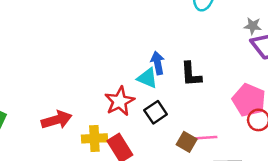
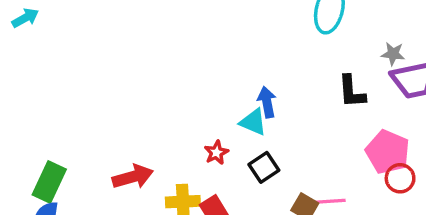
black L-shape: (191, 74) -> (352, 92), moved
red star: (120, 101) -> (216, 153), size x0.6

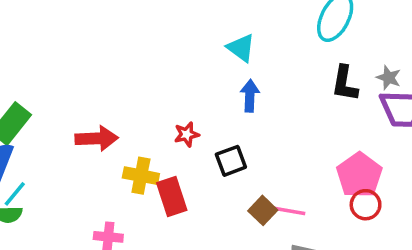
black L-shape: (352, 92) -> (345, 83), moved
cyan triangle: (253, 122) -> (241, 48), moved

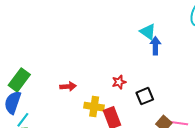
blue arrow: (250, 96) -> (155, 46), moved
red arrow: (97, 138) -> (68, 86), size x0.7

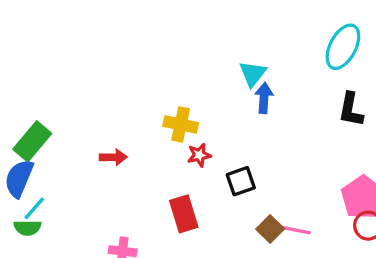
cyan triangle: (148, 32) -> (253, 74), turned 30
yellow cross: (94, 107) -> (181, 124), moved

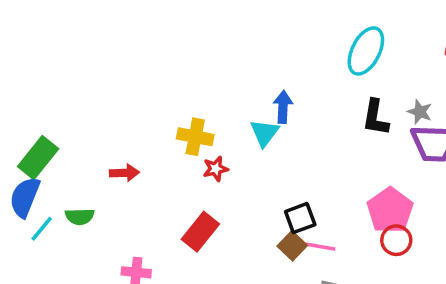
cyan triangle: (253, 74) -> (265, 133), moved
black square: (241, 181) -> (300, 218), moved
red rectangle: (184, 214) -> (200, 232), turned 57
green semicircle: (27, 228) -> (80, 217), moved

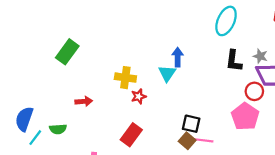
green rectangle: (38, 158) -> (67, 52), moved
black square: (300, 218) -> (191, 124), turned 36
red circle: (396, 240) -> (254, 91), moved

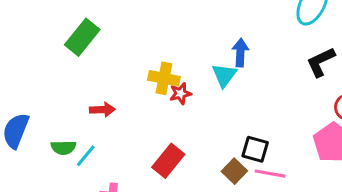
black L-shape: (234, 61) -> (321, 62), turned 55
red star: (139, 96) -> (180, 93), moved
cyan line: (35, 138) -> (86, 156), moved
brown square: (187, 141) -> (234, 171), moved

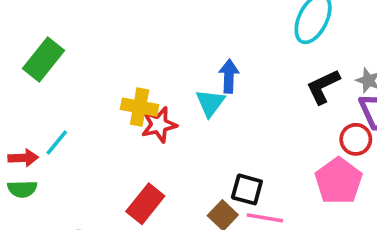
red star: (180, 93) -> (159, 125), size x1.4
red arrow: (102, 110) -> (23, 158), moved
cyan line: (86, 156) -> (57, 143), moved

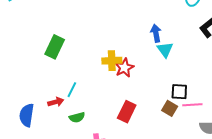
cyan triangle: (210, 103) -> (165, 50), moved
green semicircle: (22, 189) -> (77, 117), moved

